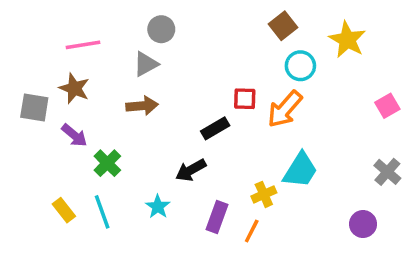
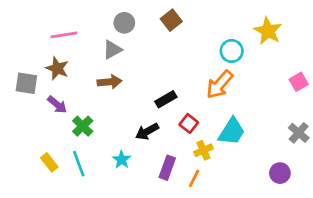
brown square: (283, 26) -> (171, 20), moved
red square: (245, 99) -> (189, 123), moved, turned 36

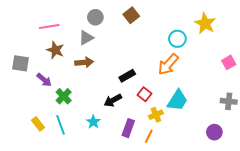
brown star: (57, 68) -> (55, 50), moved
gray cross: (299, 133) -> (229, 101), turned -35

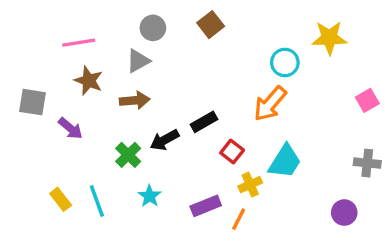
yellow star: (205, 23) -> (329, 38), turned -30
green cross: (64, 96) -> (128, 155), moved
black arrow: (113, 100) -> (164, 140), moved
purple rectangle: (128, 128) -> (206, 206), turned 48

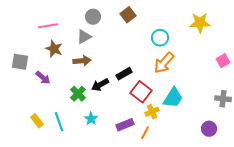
cyan circle: (285, 62) -> (160, 38), moved
red square: (232, 152) -> (141, 92), size x1.5

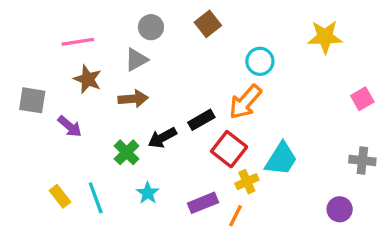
orange arrow: (164, 63) -> (245, 102), moved

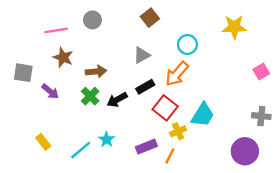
gray circle: (151, 27) -> (92, 20), moved
gray triangle: (136, 60) -> (142, 55), moved
green cross: (127, 152) -> (90, 96), moved
cyan line: (96, 198) -> (81, 150), moved, turned 70
purple circle: (340, 209) -> (245, 151), size x1.5

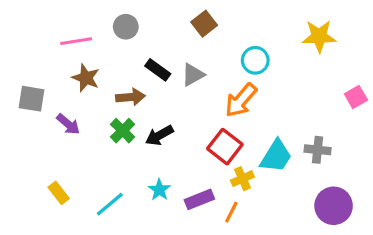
black rectangle: (145, 87) -> (158, 70), moved, turned 66
gray cross: (261, 116) -> (318, 150), moved
cyan star: (107, 140) -> (159, 190), moved

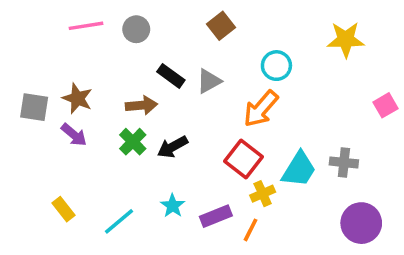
pink line: (76, 41) -> (86, 26), moved
brown star: (86, 78) -> (77, 98), moved

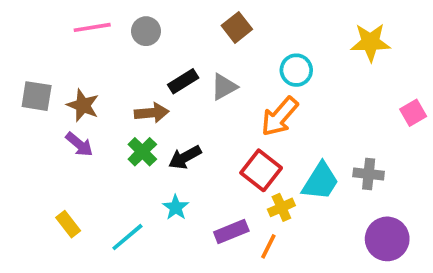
black rectangle: (171, 76) -> (183, 81), turned -68
gray square: (34, 107) -> (37, 96), moved
cyan star: (173, 206) -> (176, 207), moved

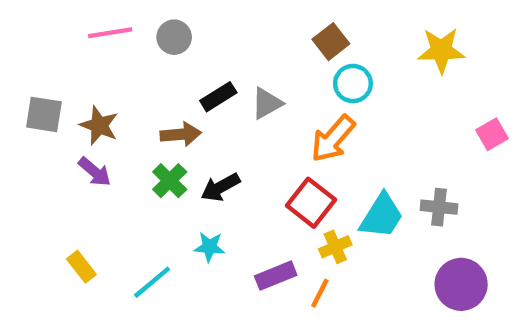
brown square: (237, 27) -> (331, 42), moved
cyan star: (176, 207) -> (209, 247), turned -30

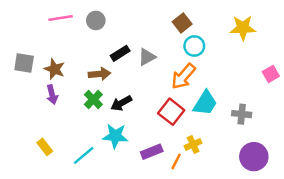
purple arrow: (95, 172) -> (52, 95), turned 36
cyan trapezoid: (382, 216) -> (205, 103), moved
cyan star: (209, 247) -> (115, 136), size x1.5
yellow cross: (335, 247) -> (193, 144), moved

